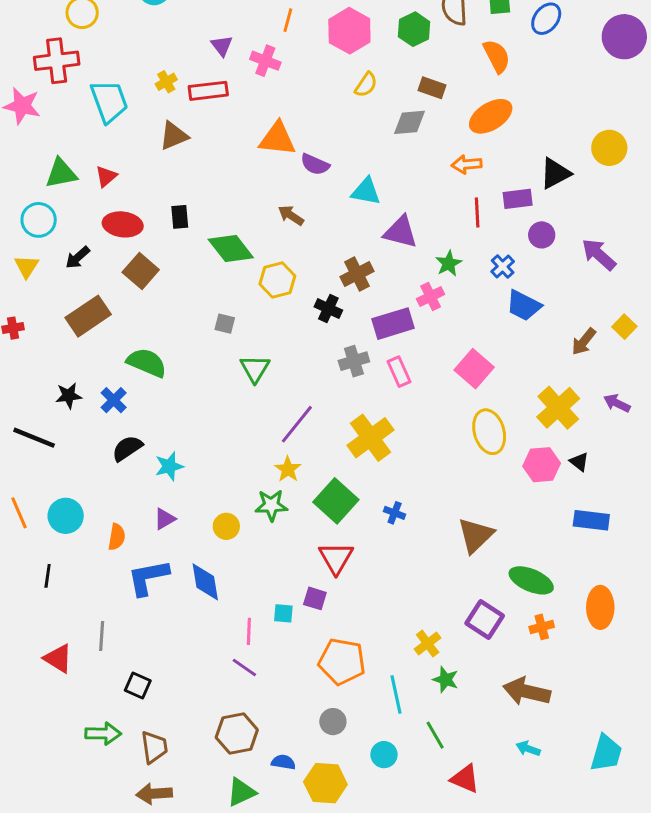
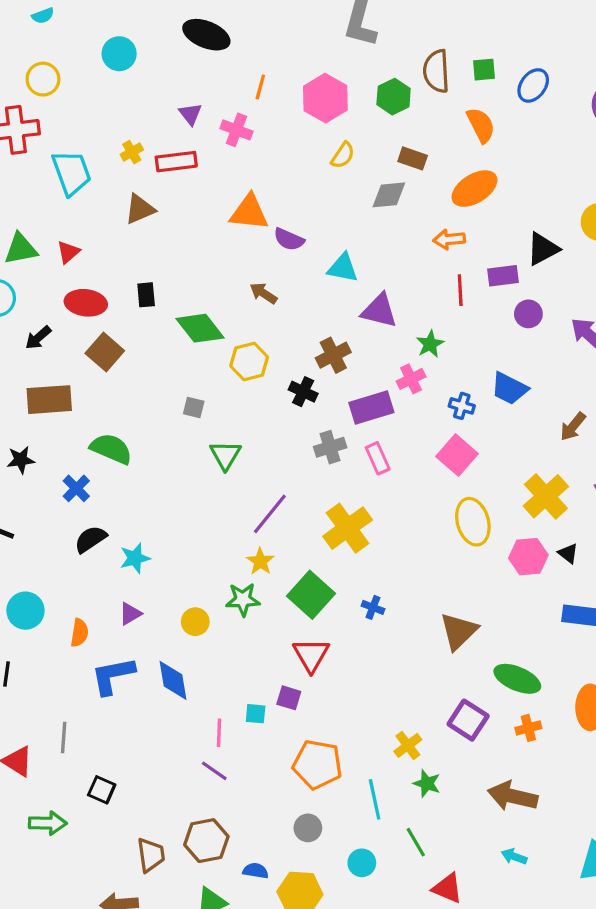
blue cross: (503, 266) -> (462, 406), moved, turned -30
brown rectangle: (88, 316) -> (49, 400), turned 30
black star: (69, 396) -> (21, 460), moved
green arrow: (103, 734) -> (48, 823), moved
brown trapezoid: (154, 747) -> (151, 855), moved

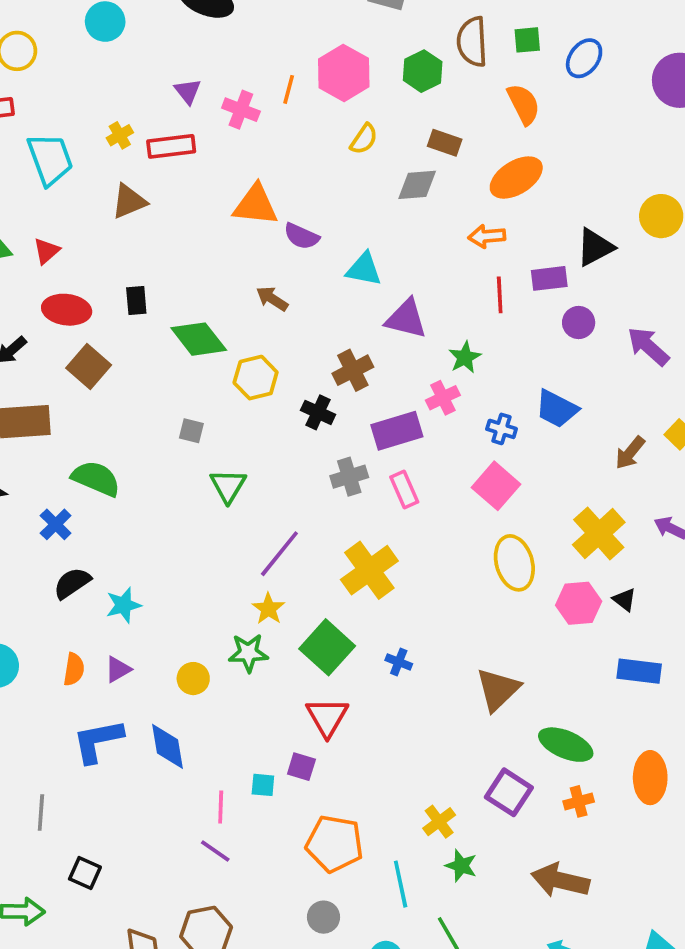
orange line: (260, 87) -> (289, 89), moved
orange semicircle: (79, 633) -> (74, 669), moved

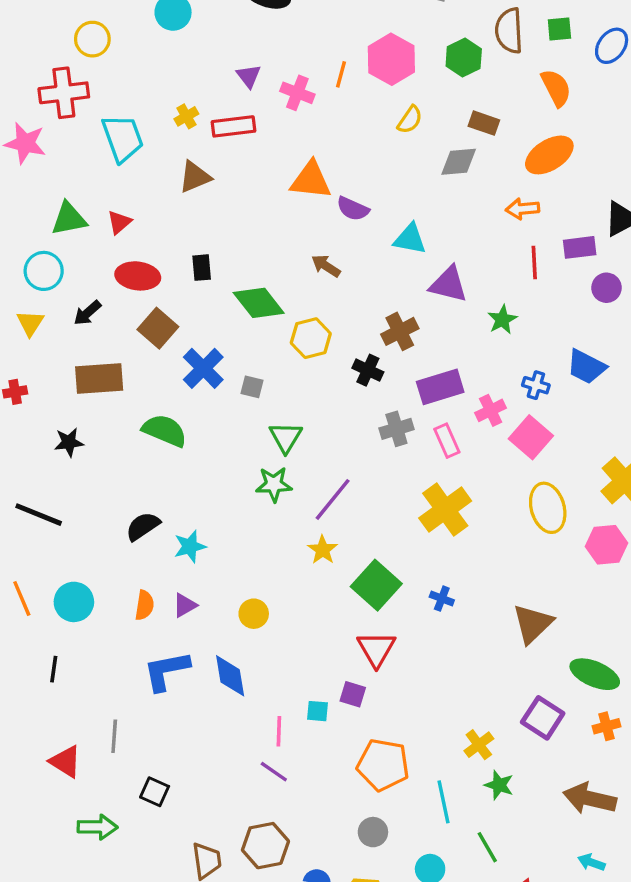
pink cross: (443, 398) -> (491, 410), moved
blue cross: (56, 524) -> (203, 368), moved, size x1.4
yellow cross: (369, 570) -> (445, 509), moved
green star: (248, 653) -> (274, 484), moved

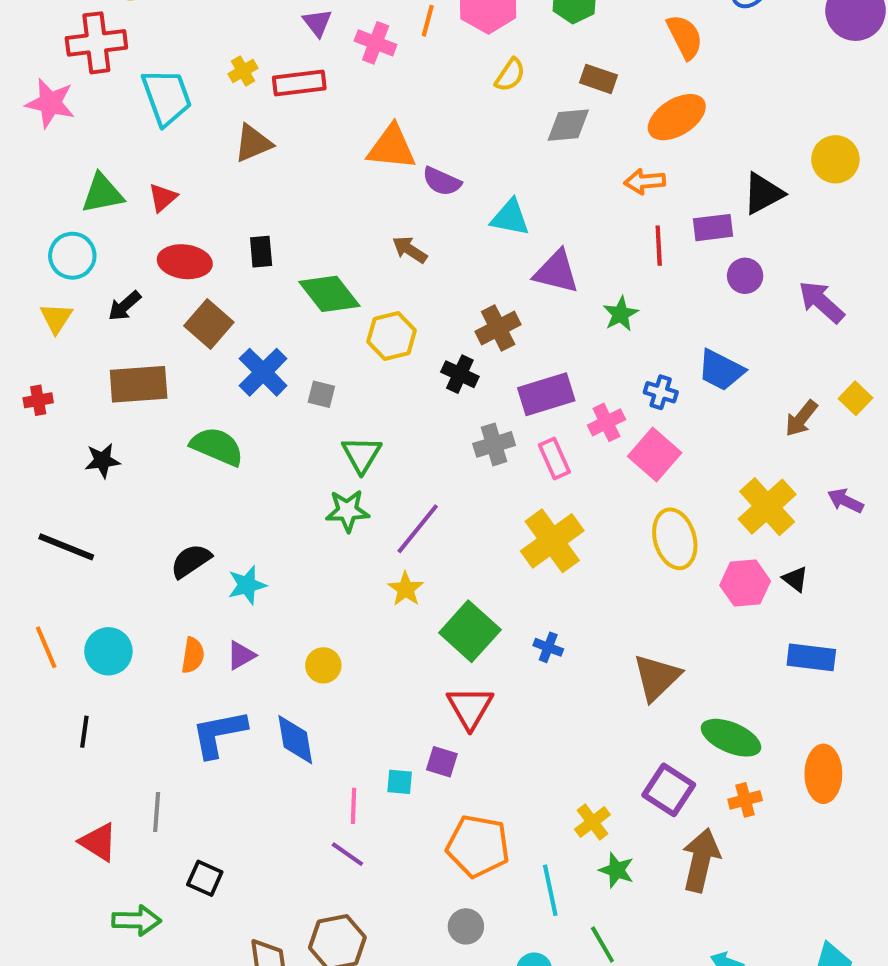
brown arrow: (590, 798) -> (701, 860), moved, turned 90

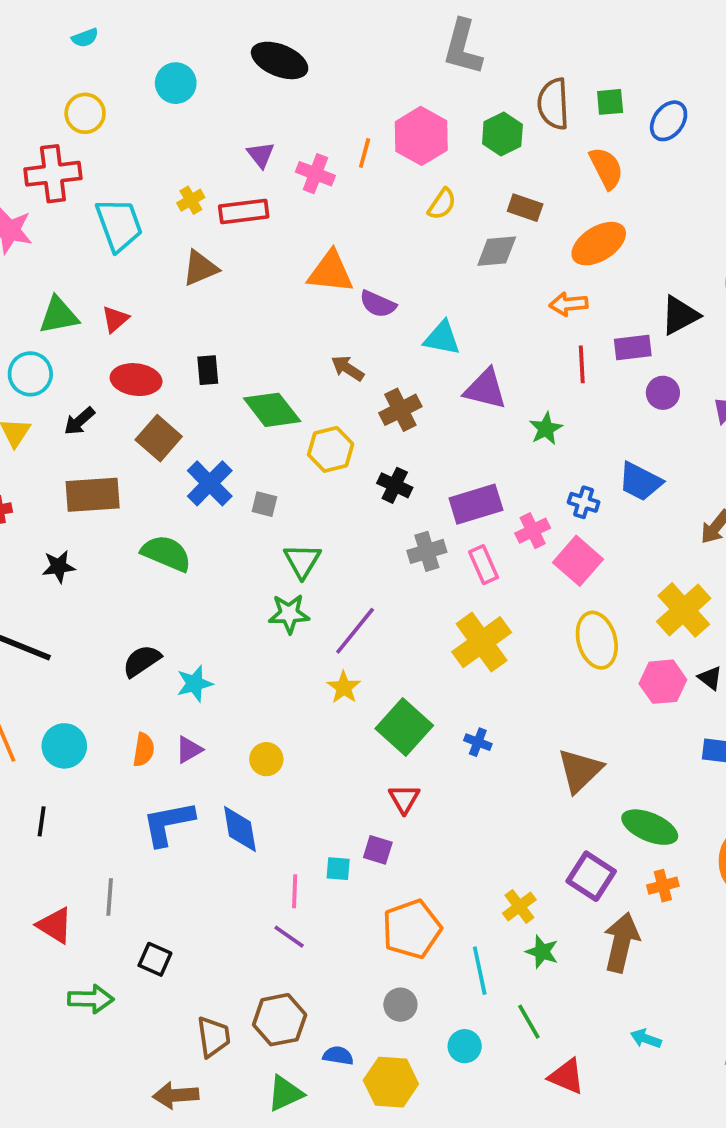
brown cross: (498, 328) -> (400, 410), moved
red triangle: (470, 708) -> (404, 799), size x0.7
orange pentagon: (478, 846) -> (412, 929), turned -30

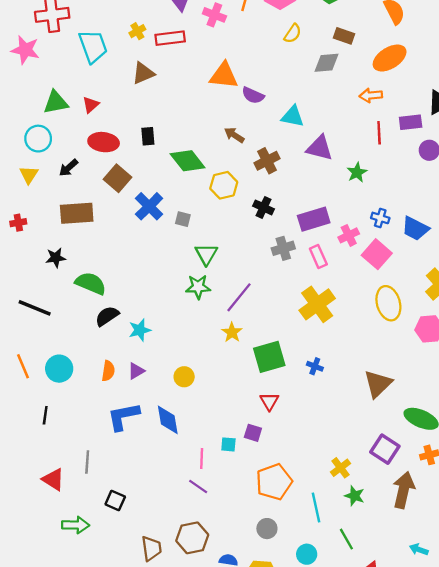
blue trapezoid: (640, 482) -> (415, 228), moved
green semicircle: (166, 553) -> (91, 283), moved
green square: (404, 727) -> (269, 357), turned 32

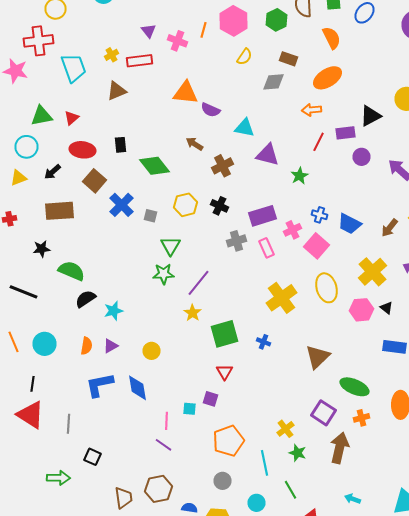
red line: (379, 133) -> (318, 142), turned 30
yellow triangle: (29, 175) -> (18, 178), turned 36
yellow hexagon: (224, 185) -> (186, 205), moved
yellow cross: (317, 304) -> (282, 298), moved
red triangle: (53, 479) -> (30, 415), moved, size x1.4

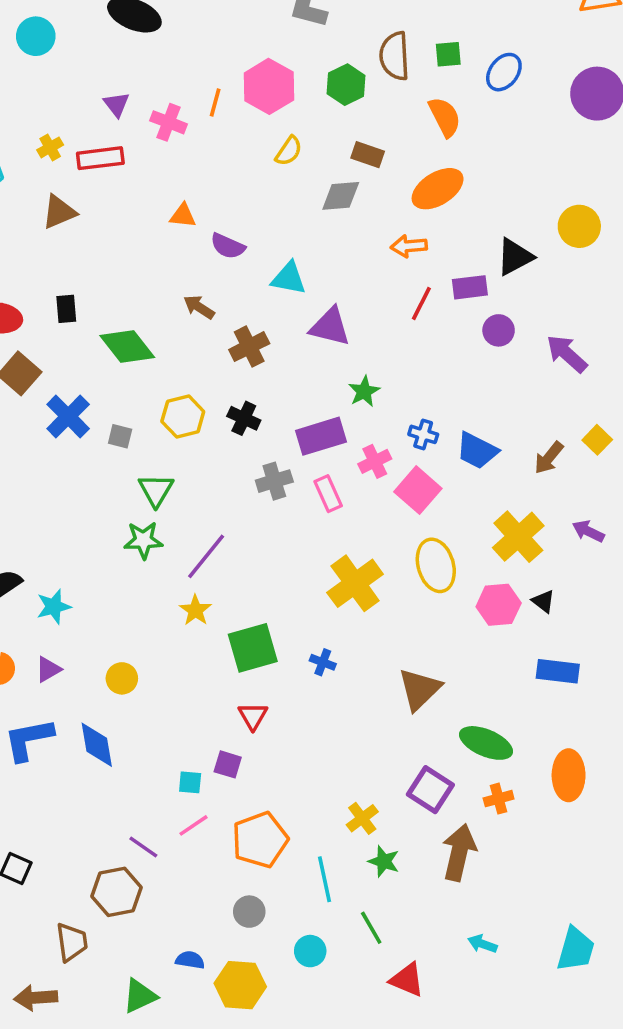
orange triangle: (186, 93) -> (183, 216), size x0.6
green star: (300, 176) -> (364, 391), moved
pink line: (166, 421) -> (194, 825), moved, turned 54
brown hexagon: (158, 489) -> (116, 892), moved

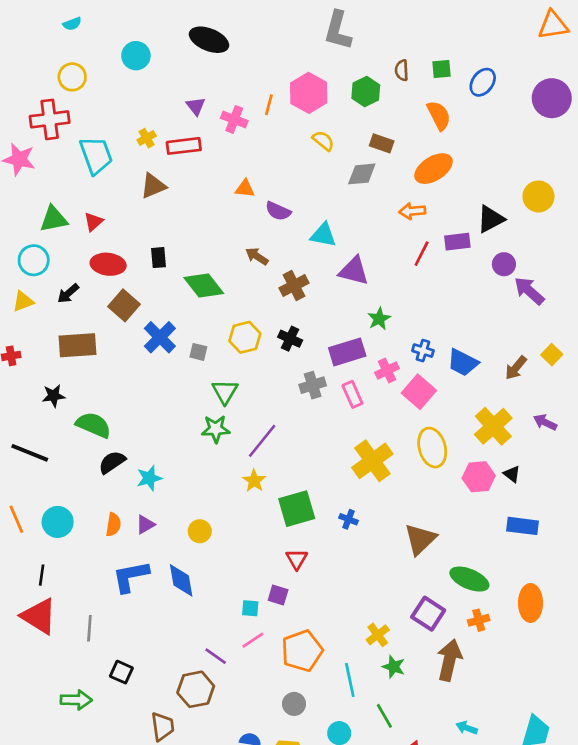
brown semicircle: (395, 56) -> (402, 70), size x0.6
yellow semicircle: (289, 151) -> (323, 141), turned -85
purple circle: (499, 330) -> (504, 264), moved

